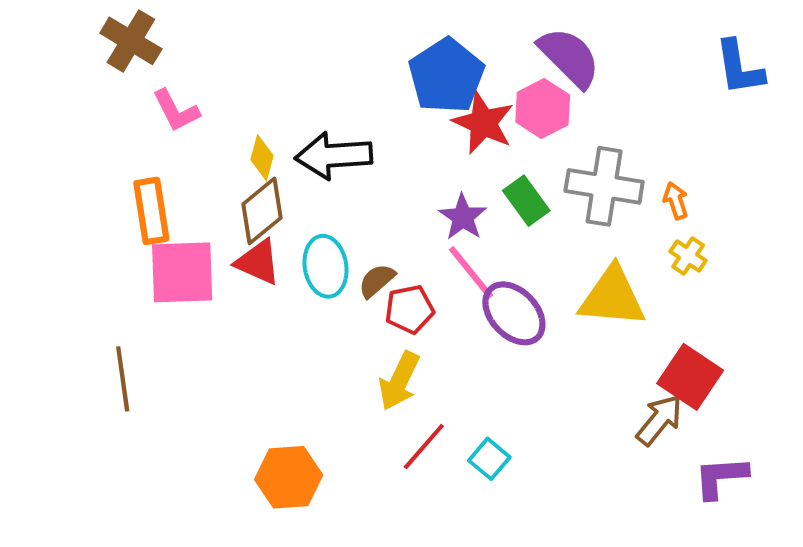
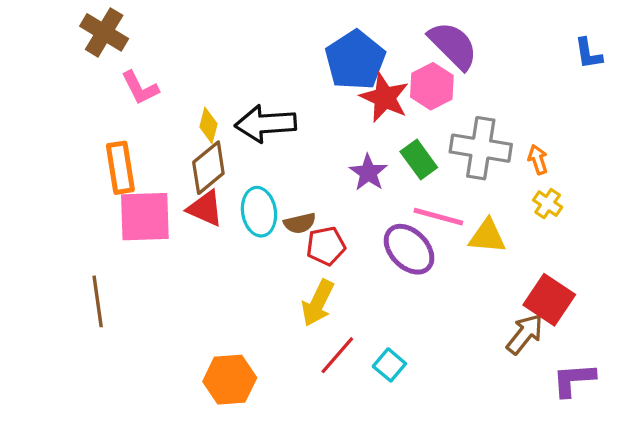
blue L-shape: (739, 68) -> (588, 54), size x0.7
pink line: (471, 272) -> (438, 217), moved, turned -36
brown semicircle: (377, 281) -> (300, 223), turned -152
yellow triangle: (612, 297) -> (487, 236), size x0.7

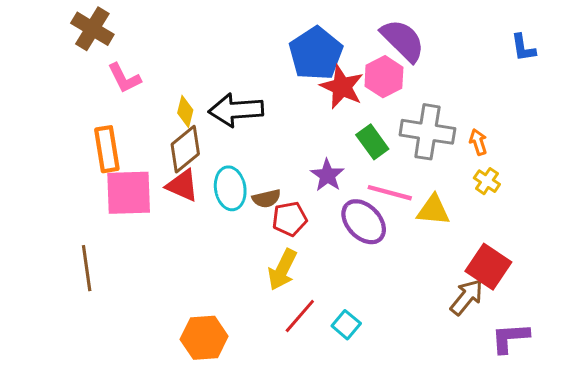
purple star: (368, 173) -> (327, 175), moved

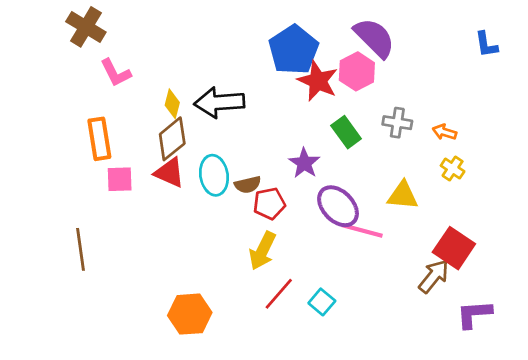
gray cross: (427, 132) -> (397, 123), size x0.6
orange arrow: (478, 142) -> (444, 132), turned -55
pink square: (129, 193) -> (120, 179), size x0.6
pink line: (390, 193) -> (362, 230), moved

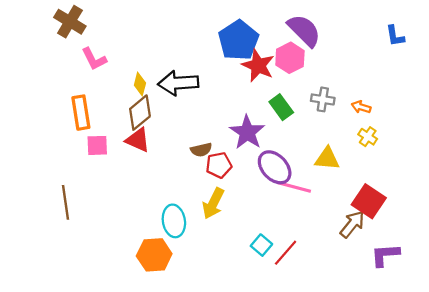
purple star: (304, 163) -> (247, 132), size x1.4
cyan ellipse: (214, 175) -> (174, 221), moved
red line: (279, 294) -> (286, 253), moved

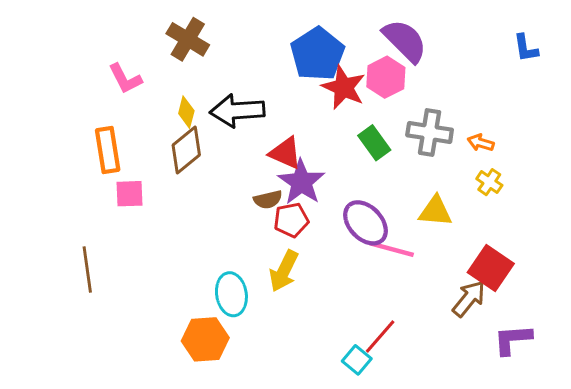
brown cross: (70, 22) -> (188, 39), moved
gray cross: (323, 99) -> (430, 133), size x1.4
purple star: (247, 132) -> (301, 182), moved
red triangle: (138, 140) -> (285, 153), moved
cyan square: (261, 245) -> (357, 360), moved

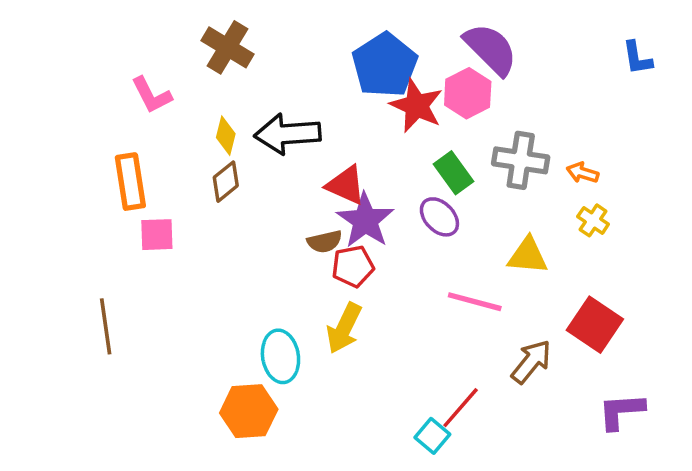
brown diamond: (186, 150) -> (226, 182), size x0.7
purple ellipse: (365, 223) -> (439, 217), moved, size x0.7
brown arrow: (469, 299) -> (531, 362), moved

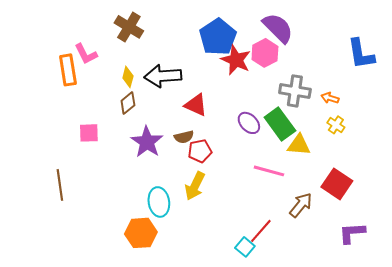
blue L-shape: (637, 58) -> (361, 54), moved, size x1.6
green rectangle: (454, 173) -> (280, 124), moved, size x1.4
orange rectangle: (130, 182) -> (68, 70), moved
purple star: (365, 220) -> (147, 142), moved

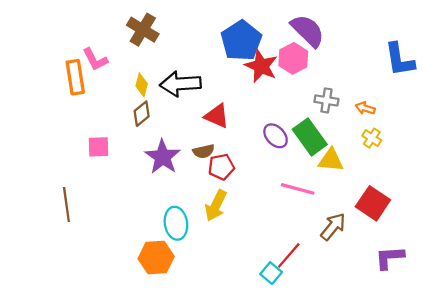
gray cross: (295, 91) -> (326, 100), size x0.7

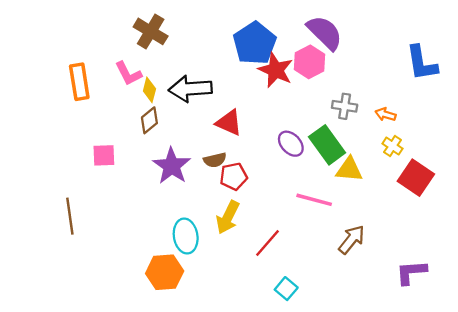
pink L-shape: (95, 59) -> (128, 74), moved
red square: (373, 203) -> (416, 178), moved
red line: (289, 255) -> (267, 243), moved

